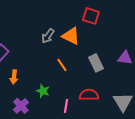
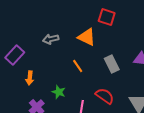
gray arrow: (48, 36) -> (51, 39), moved, turned 42
red semicircle: (89, 95) -> (105, 96), turned 36

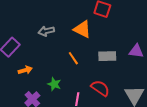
gray rectangle: (112, 64) -> (107, 56), turned -66
orange arrow: (30, 78) -> (25, 70), turned -112

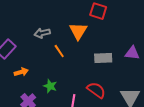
orange triangle: (82, 29) -> (78, 31), turned 36
orange line: (73, 58) -> (59, 51), moved

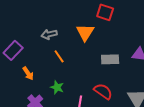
orange line: (59, 51) -> (59, 56), moved
orange arrow: (21, 72) -> (28, 73), turned 72

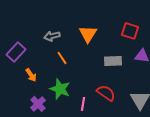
red square: (105, 12) -> (130, 31), moved
green star: (57, 87) -> (60, 89), size x1.5

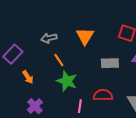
green star: (60, 89) -> (67, 81), moved
red semicircle: (106, 93) -> (103, 95), turned -36

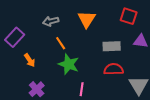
red semicircle: (103, 95) -> (114, 69), moved

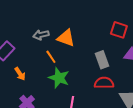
orange triangle: (87, 19) -> (66, 38), moved, turned -42
gray rectangle: (112, 46) -> (102, 60), turned 72

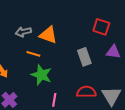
orange line: (51, 57) -> (33, 54), turned -40
red semicircle: (104, 83) -> (86, 92), moved

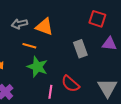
red semicircle: (86, 92) -> (70, 84), moved, turned -138

